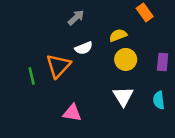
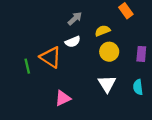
gray arrow: (76, 17) -> (75, 18), moved
orange triangle: (58, 66) -> (51, 57), turned -40
pink triangle: (72, 113) -> (63, 98), turned -35

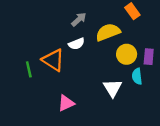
yellow semicircle: (103, 31) -> (108, 32), size x1.5
yellow circle: (109, 52) -> (127, 54), moved
cyan semicircle: (138, 87) -> (137, 76), moved

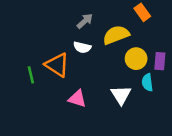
white semicircle: (77, 44) -> (82, 47), turned 35
pink triangle: (66, 103) -> (77, 99), moved, turned 42

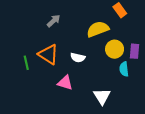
gray arrow: (85, 21) -> (54, 21), moved
white semicircle: (82, 47) -> (78, 58), moved
white triangle: (121, 95) -> (102, 96), moved

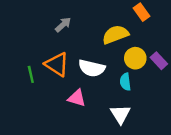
purple rectangle: (135, 51) -> (159, 61), turned -48
white semicircle: (78, 58) -> (92, 68), size x1.5
cyan semicircle: (124, 69) -> (125, 82), moved

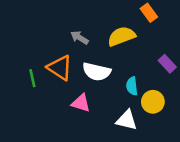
gray arrow: (63, 25) -> (80, 38), moved, turned -105
yellow circle: (135, 58) -> (153, 102), moved
white triangle: (120, 114) -> (127, 120), turned -45

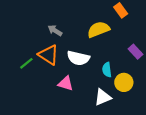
gray arrow: (80, 38) -> (55, 30), moved
green line: (32, 78) -> (26, 63), turned 64
white triangle: (127, 120) -> (103, 97), turned -36

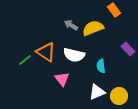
gray arrow: (55, 30) -> (71, 25), moved
yellow circle: (124, 82) -> (119, 96), moved
pink triangle: (66, 83) -> (62, 79), turned 35

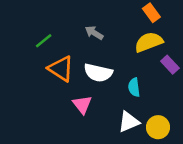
yellow semicircle: (93, 28) -> (149, 42), moved
green line: (25, 60) -> (44, 41), moved

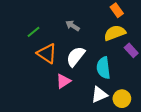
white semicircle: (98, 73) -> (76, 57), turned 115
cyan semicircle: (134, 87) -> (103, 68), size x1.5
pink triangle: (82, 105) -> (63, 81), turned 35

